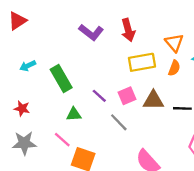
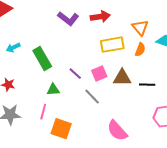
red arrow: (128, 30) -> (100, 17), turned -84
pink line: (62, 140) -> (43, 112), turned 63

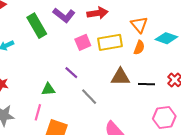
green rectangle: (42, 59) -> (37, 26), moved
pink square: (99, 74) -> (83, 42), moved

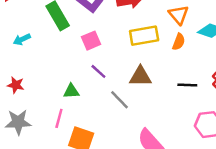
pink square: (83, 42) -> (91, 41), moved
brown triangle: (120, 77) -> (140, 76), moved

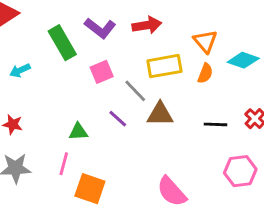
purple line: (98, 71) -> (118, 119), moved
gray line: (119, 100) -> (135, 91), moved

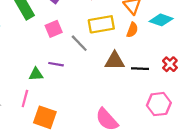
brown triangle: (160, 114) -> (115, 61), moved
purple line: (118, 119) -> (56, 64), moved, turned -32

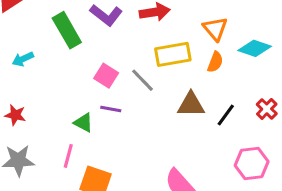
pink square: (54, 29) -> (106, 76), moved, turned -35
black line: (140, 69) -> (226, 115), turned -56
green triangle: (36, 74) -> (83, 123), turned 32

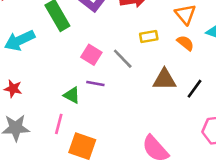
yellow rectangle: (173, 54) -> (149, 36), size x0.6
cyan arrow: (23, 59) -> (20, 40), size x1.6
orange semicircle: (215, 62) -> (185, 43), turned -72

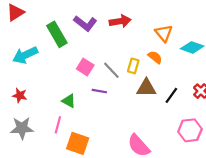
yellow rectangle: (149, 36) -> (133, 66), moved, turned -64
orange semicircle: (185, 43) -> (155, 57), moved
purple line: (95, 83) -> (99, 91), moved

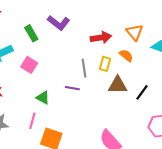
red arrow: (120, 21) -> (101, 38), moved
green rectangle: (57, 34) -> (31, 33), size x0.7
pink square: (85, 67) -> (29, 65), moved
gray line: (111, 70) -> (84, 68), turned 36

